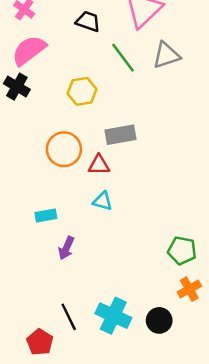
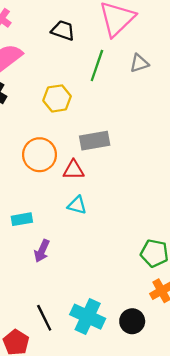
gray triangle: (166, 55) -> (139, 63), size x0.7
green line: (123, 58) -> (97, 66), turned 56

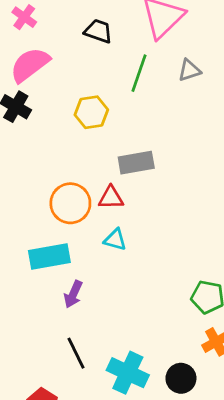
orange circle: (40, 155) -> (70, 203), moved
cyan rectangle: (22, 219) -> (49, 256), size x1.6
black line: (44, 318) -> (76, 353), moved

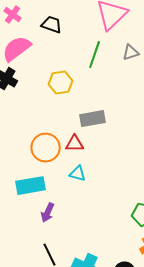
black trapezoid: (98, 31) -> (52, 25), moved

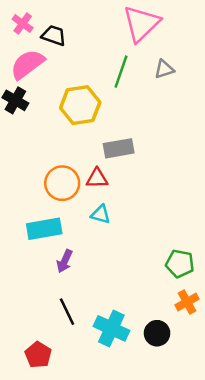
black trapezoid: (52, 25) -> (54, 36), moved
yellow hexagon: (61, 83) -> (80, 105), size x1.4

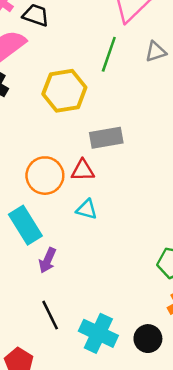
cyan rectangle: (44, 229) -> (25, 225), turned 68

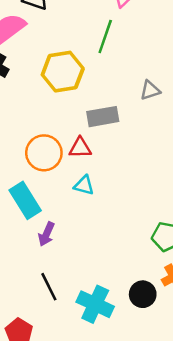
gray triangle: (156, 52) -> (150, 90), moved
black circle: (148, 339) -> (143, 294), moved

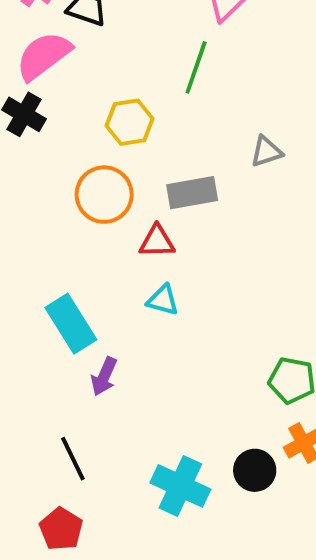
yellow hexagon: (63, 72) -> (130, 122), size x0.7
orange circle: (44, 153) -> (104, 195), moved
black line: (49, 287) -> (73, 459), moved

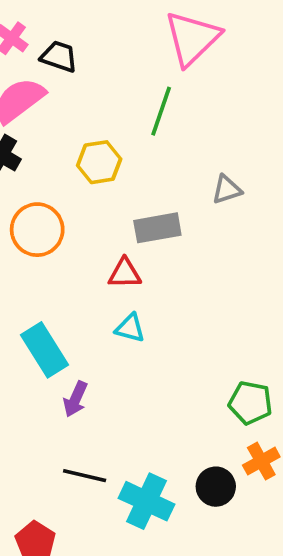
orange circle: (104, 195) -> (37, 230), moved
black line: (73, 459) -> (85, 476), moved, turned -51

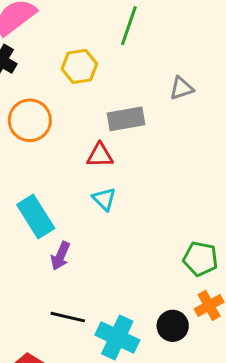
cyan triangle: (130, 328) -> (104, 199), turned 30

